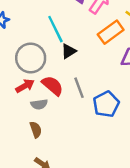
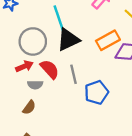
orange rectangle: (111, 32) -> (108, 40), moved
black triangle: (69, 51) -> (68, 40), size x1.6
brown semicircle: (36, 130) -> (29, 107), turned 48

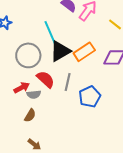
orange rectangle: (108, 40) -> (84, 52), moved
red arrow: (24, 66) -> (22, 88), moved
gray line: (73, 74) -> (68, 82), turned 30

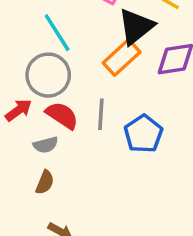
black triangle: (60, 51) -> (136, 27), moved
gray circle: (28, 55) -> (48, 75), moved
red arrow: (22, 88) -> (18, 110), moved

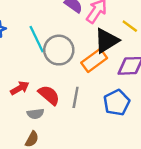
cyan line: (57, 33) -> (37, 39), moved
gray circle: (48, 75) -> (59, 50), moved
blue pentagon: (143, 134) -> (117, 103), moved

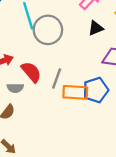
black triangle: (106, 41) -> (96, 28), size x0.6
orange rectangle: (94, 60) -> (75, 92), moved, turned 30

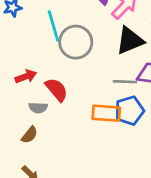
black triangle: (96, 28) -> (130, 41), size x1.6
gray line: (57, 78) -> (125, 82), moved, turned 72

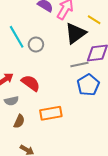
gray circle: (76, 42) -> (36, 45), size x0.6
gray semicircle: (38, 108) -> (11, 101), moved
orange rectangle: (106, 113) -> (51, 113), moved

